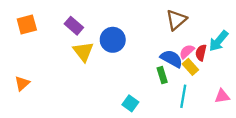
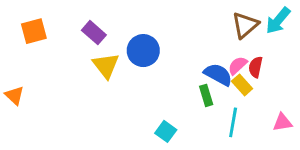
brown triangle: (176, 20) -> (245, 25), moved
cyan arrow: (219, 41) -> (278, 21), moved
orange triangle: (22, 83) -> (14, 95), moved, turned -35

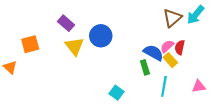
orange square: (34, 31) -> (30, 44), moved

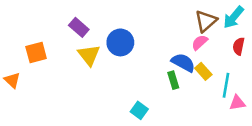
pink semicircle: (167, 46) -> (200, 42), moved
red semicircle: (180, 47) -> (239, 46), moved
cyan line: (164, 86) -> (226, 85), moved

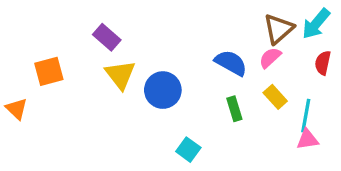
blue circle: (120, 42) -> (163, 90), moved
blue semicircle: (183, 63) -> (231, 63), moved
pink triangle: (237, 103) -> (307, 139), moved

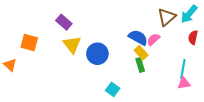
pink semicircle: (270, 58) -> (153, 39), moved
orange square: (49, 71) -> (29, 43), turned 30
yellow rectangle: (275, 97) -> (141, 53), moved

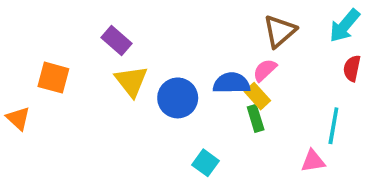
brown triangle: (167, 17) -> (280, 31), moved
blue semicircle: (138, 37) -> (231, 83), moved, turned -30
pink semicircle: (153, 39) -> (265, 70), moved
pink triangle: (184, 83) -> (313, 161), moved

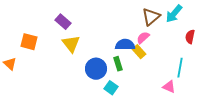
cyan arrow: (345, 26) -> (174, 14), moved
blue circle: (178, 98) -> (96, 69), moved
green rectangle: (256, 118) -> (118, 64), moved
pink triangle: (313, 161) -> (169, 87), turned 32

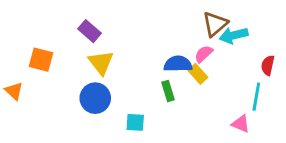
cyan arrow: (174, 14) -> (234, 35), moved, turned 36
red semicircle: (190, 37) -> (268, 65), moved
blue circle: (96, 69) -> (95, 98), moved
cyan square: (111, 88) -> (135, 122), moved, turned -32

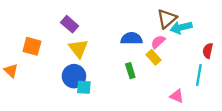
blue semicircle: (178, 64) -> (131, 39), moved
cyan square: (135, 122) -> (84, 87), moved
pink triangle: (241, 124) -> (177, 96), moved

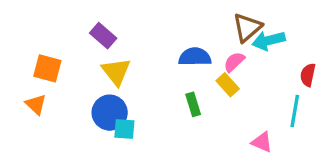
orange triangle: (11, 71) -> (36, 104), moved

